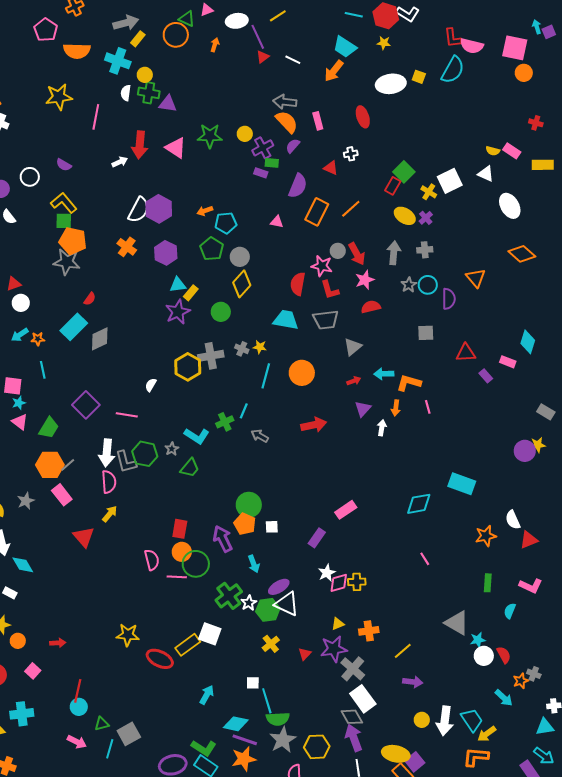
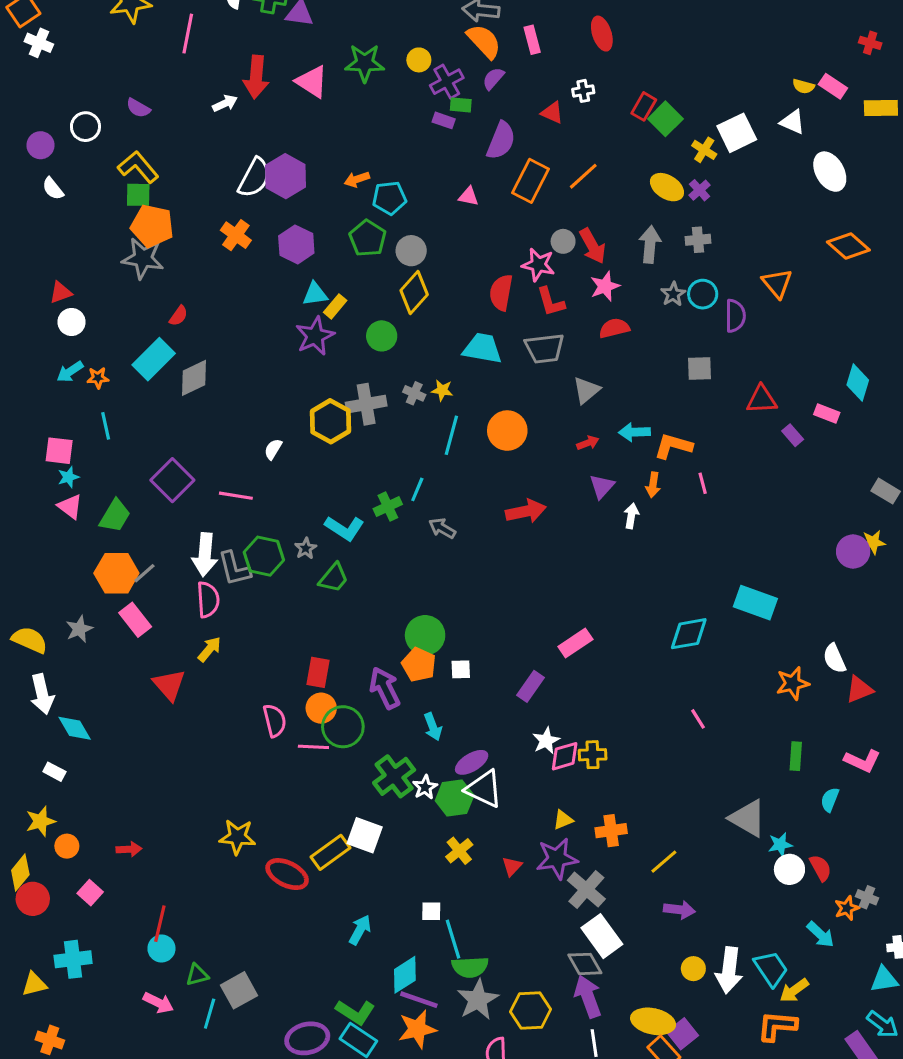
red rectangle: (393, 186) -> (644, 106), moved
cyan diamond: (236, 724) -> (405, 975), turned -45

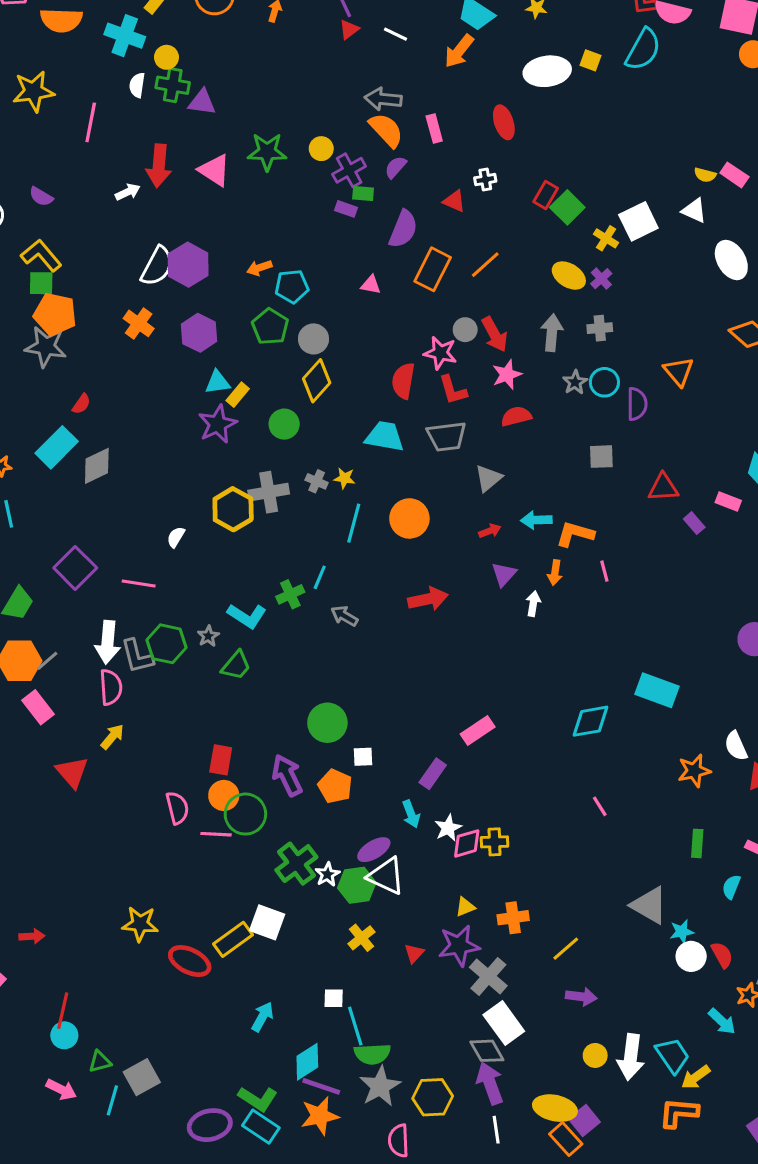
orange pentagon: (419, 665) -> (335, 786), moved
cyan arrow: (433, 727) -> (411, 814), moved

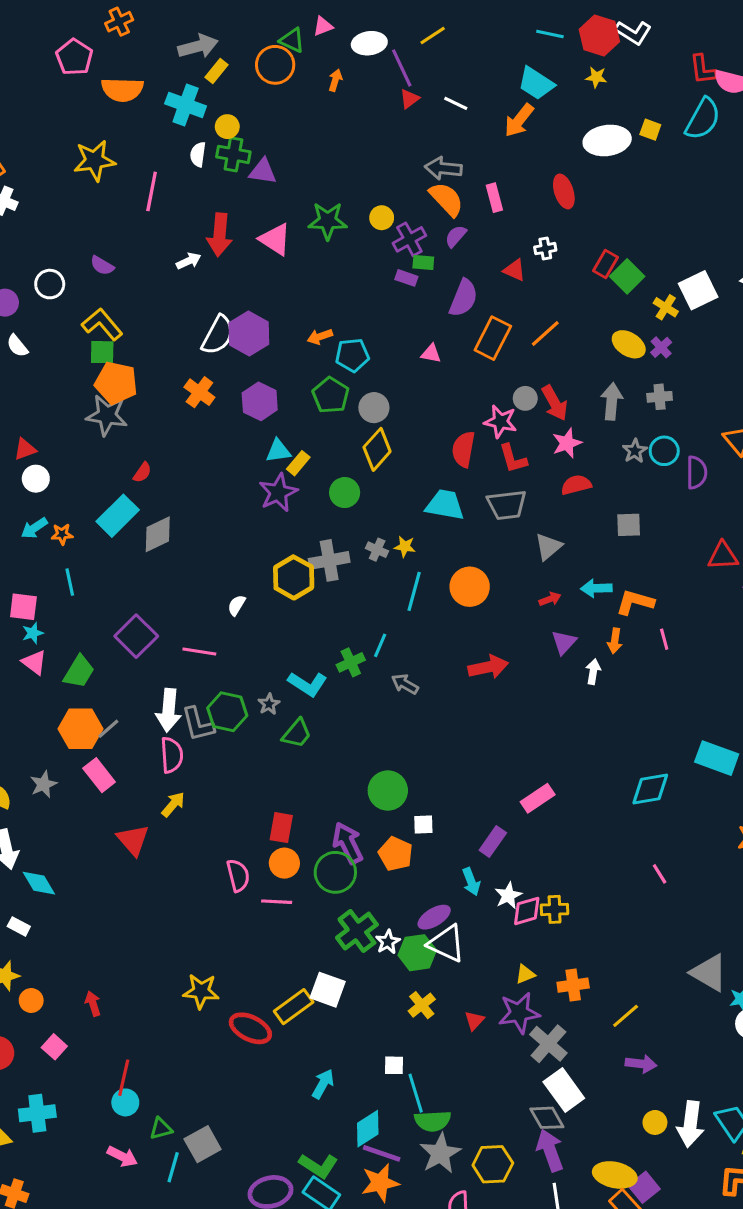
gray square: (601, 457) -> (629, 525), moved
green circle: (245, 814) -> (335, 872), moved
red arrow: (32, 936) -> (93, 1004), turned -105

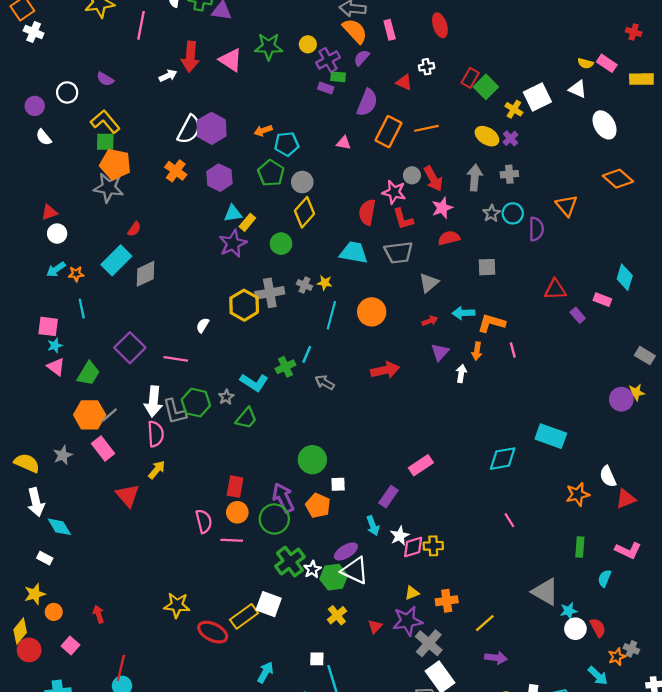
orange line: (545, 333) -> (427, 128), turned 30

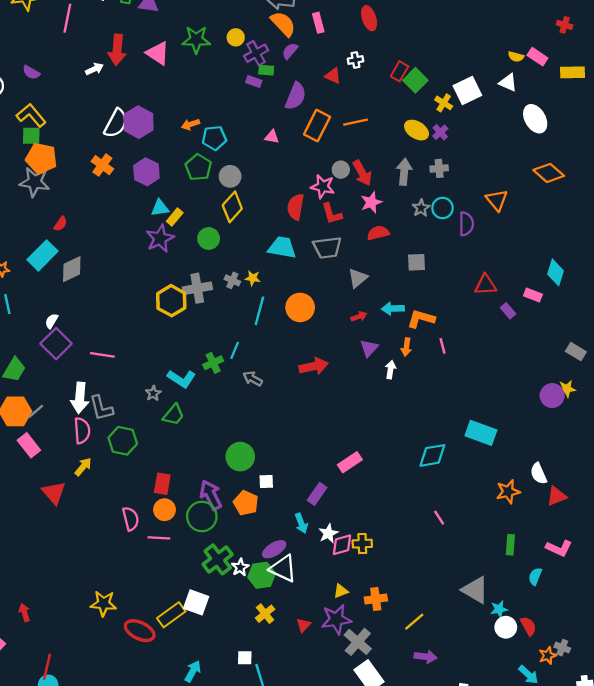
white semicircle: (203, 325) -> (52, 321), moved
green hexagon: (196, 403) -> (123, 441), moved

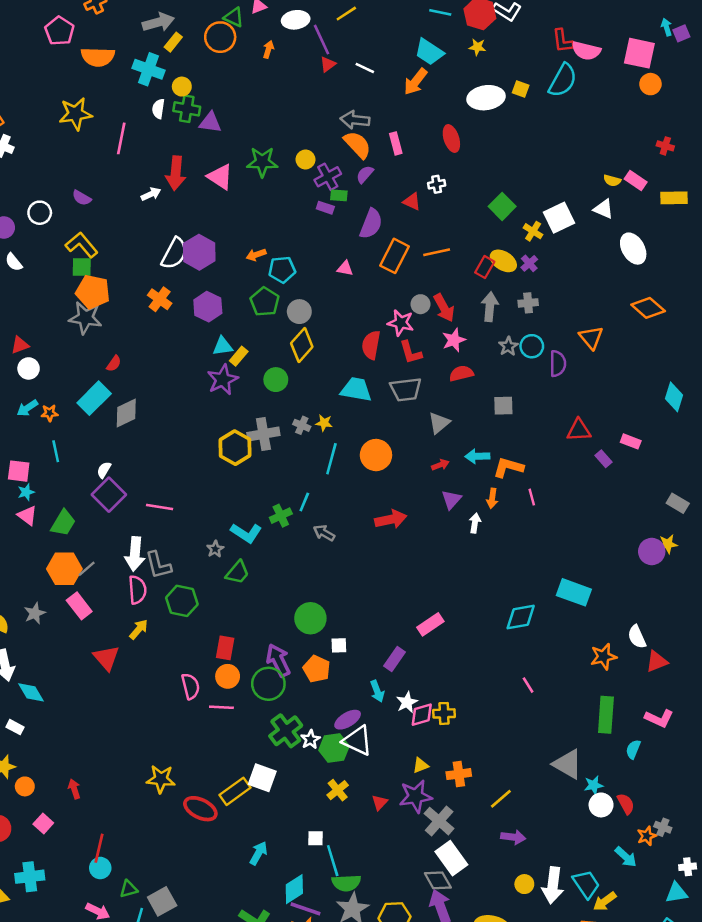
red rectangle: (400, 71) -> (485, 267), moved
cyan diamond: (555, 272) -> (674, 397), moved
green rectangle: (510, 545) -> (606, 715), size x1.6

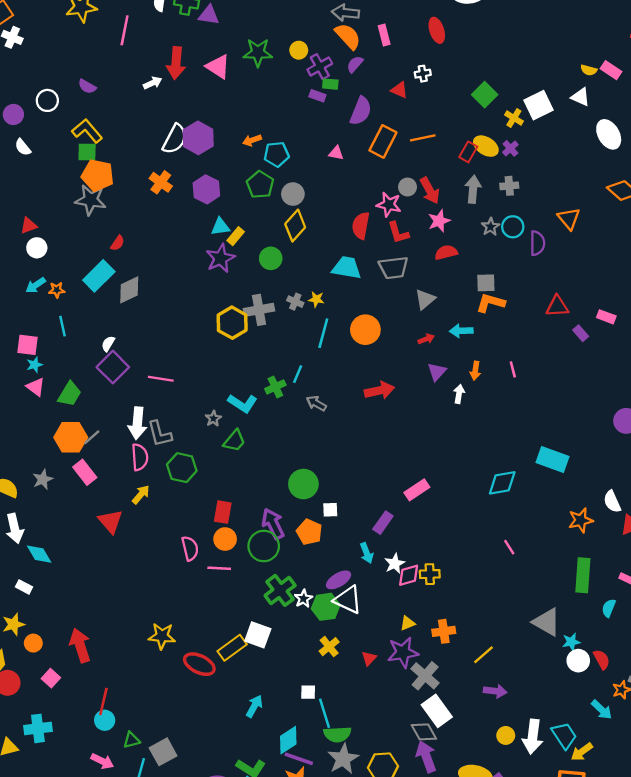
orange L-shape: (508, 467) -> (491, 303), moved
red arrow: (74, 789) -> (80, 645), size x1.8

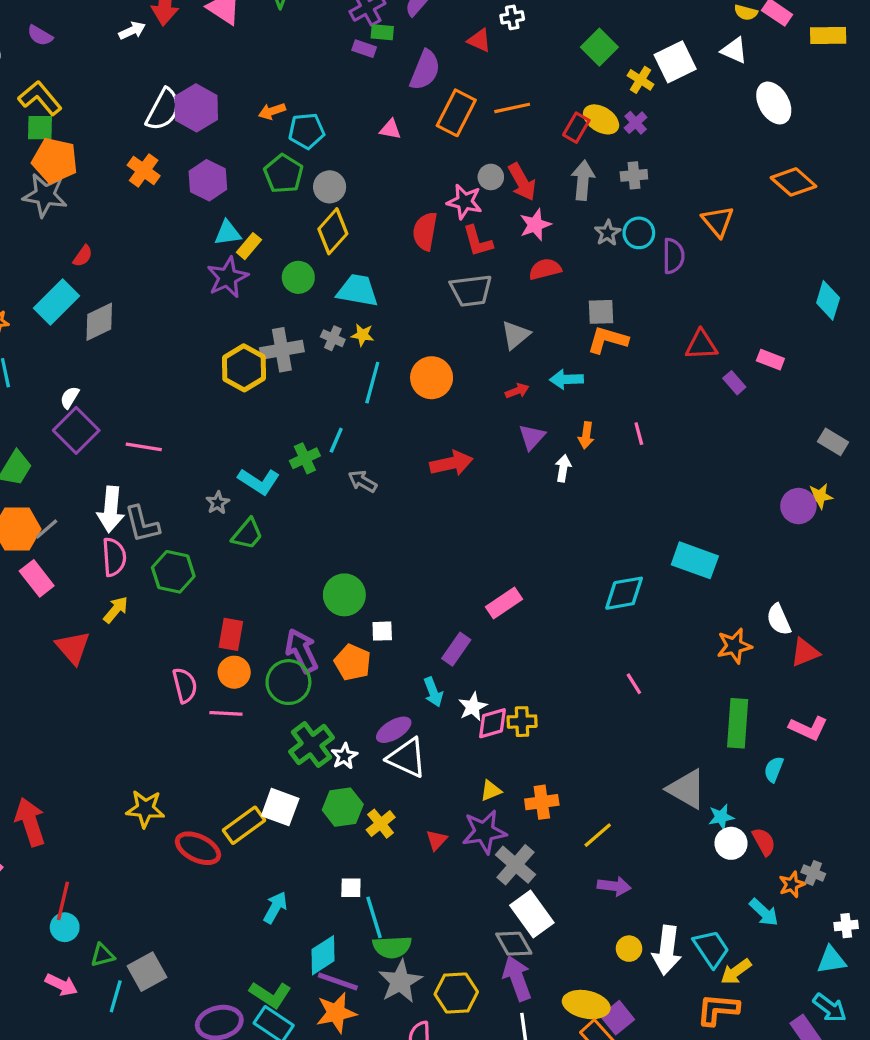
cyan trapezoid: (347, 268) -> (358, 291), moved
green hexagon: (326, 607) -> (343, 807), moved

